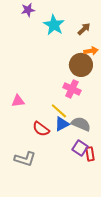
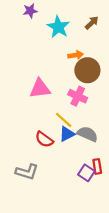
brown arrow: (84, 29) -> (92, 23), moved
orange arrow: (91, 51) -> (76, 55), moved
pink triangle: (18, 101) -> (40, 89), moved, size x1.5
purple square: (80, 148) -> (86, 173), moved

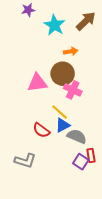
brown arrow: (92, 23) -> (86, 21), size x1.5
brown circle: (87, 70) -> (63, 74), moved
gray semicircle: (87, 134) -> (77, 136), moved

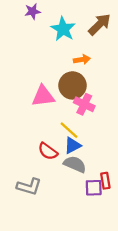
gray semicircle: (77, 136) -> (75, 164), moved
purple square: (81, 162) -> (94, 188), turned -35

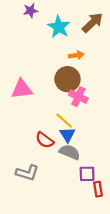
pink triangle: (43, 96) -> (22, 89), moved
blue triangle: (72, 145) -> (67, 135), turned -35
red rectangle: (105, 181) -> (98, 189), moved

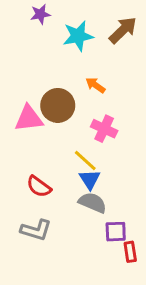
cyan star: (59, 27) -> (78, 36), turned 30
orange arrow: (76, 55) -> (95, 85), moved, turned -136
brown circle: (67, 79) -> (58, 105), moved
red semicircle: (45, 140) -> (39, 187), moved

